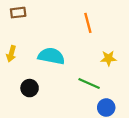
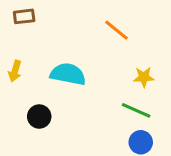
orange line: (88, 23) -> (116, 30), turned -36
green line: (89, 83) -> (136, 110), moved

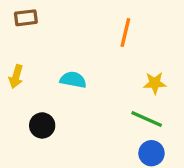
orange line: (116, 30) -> (125, 32), turned 64
cyan semicircle: (68, 74) -> (73, 80), size x0.7

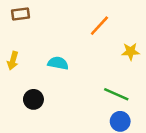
orange line: (125, 32) -> (99, 26), turned 30
yellow star: (155, 83) -> (131, 52), moved

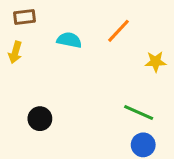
yellow arrow: (13, 61) -> (15, 52), moved
cyan semicircle: (58, 63) -> (69, 40), moved

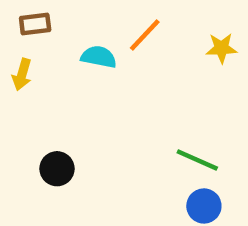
orange line: (119, 31) -> (145, 35), moved
yellow star: (156, 62) -> (221, 48), moved

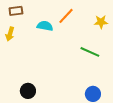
green line: (197, 160) -> (90, 52), moved
black circle: (57, 169) -> (28, 91), moved

